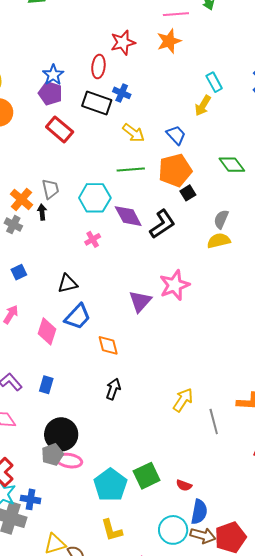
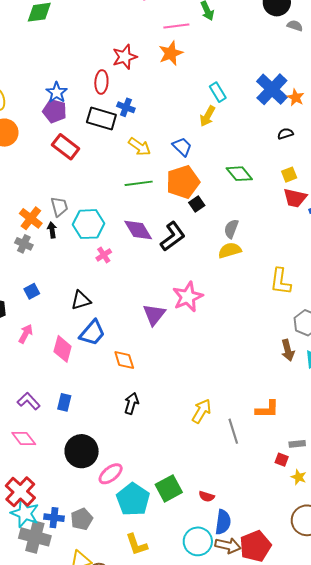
cyan hexagon: (95, 198) -> (88, 224), moved
gray pentagon: (52, 455) -> (82, 519), moved
pink ellipse: (69, 461) -> (111, 474), moved, turned -45

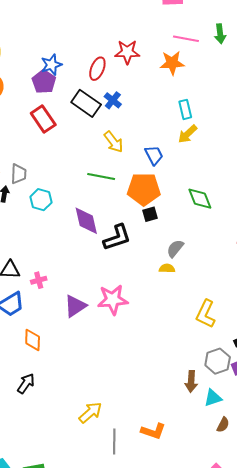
cyan rectangle: (218, 92) -> (185, 109), moved
cyan hexagon: (88, 224) -> (41, 200), size x0.7
yellow semicircle: (230, 250) -> (167, 268), size x0.7
pink cross: (104, 255) -> (39, 280), moved

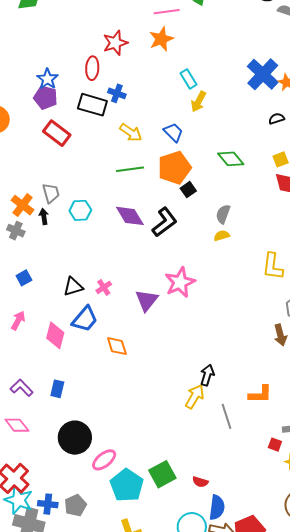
black arrow: (26, 383) -> (207, 375), moved

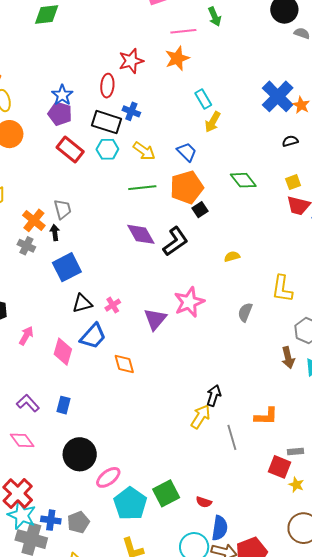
cyan hexagon: (80, 210) -> (107, 149), moved
gray semicircle: (223, 214) -> (245, 312), moved
blue square: (24, 278) -> (67, 267), moved, size x1.8
red square: (275, 445) -> (280, 467), size x1.6

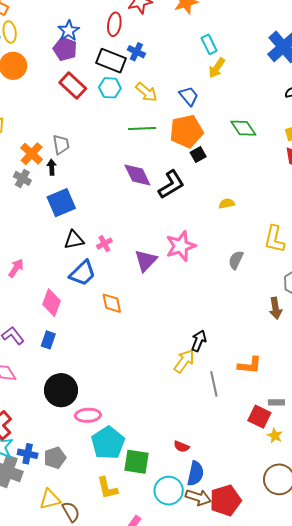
pink diamond: (63, 352) -> (52, 303), moved
pink ellipse: (108, 477) -> (88, 415), turned 30
green square: (166, 493) -> (136, 462), moved, turned 32

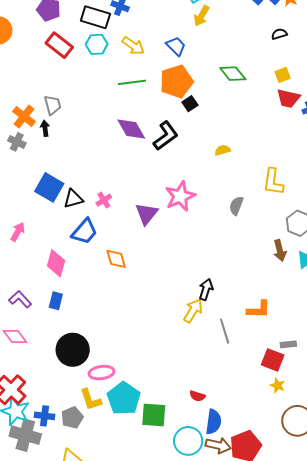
blue square: (61, 203) -> (49, 187), moved, turned -32
yellow star: (275, 436) -> (278, 385), moved
yellow L-shape: (107, 488) -> (91, 400), moved

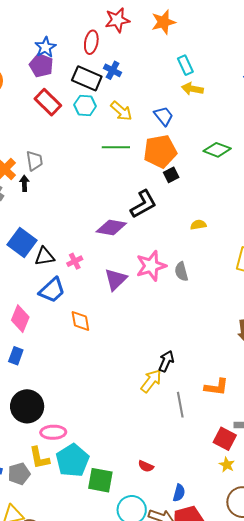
yellow arrow: (202, 16) -> (192, 89), turned 65
green diamond: (233, 74) -> (217, 150), turned -36
purple diamond: (131, 129) -> (111, 228), moved, turned -56
gray semicircle: (236, 206) -> (181, 272), moved, turned -42
blue semicircle: (213, 422) -> (179, 493), moved, size x0.7

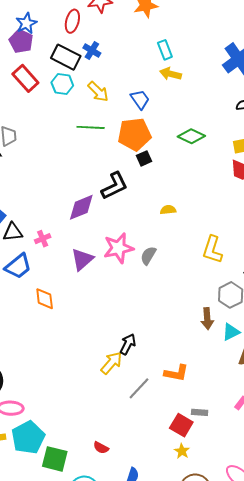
purple diamond: (111, 228) -> (81, 207), turned -36
gray semicircle: (181, 272) -> (148, 256), turned 42
gray line: (180, 405) -> (139, 388), turned 50

